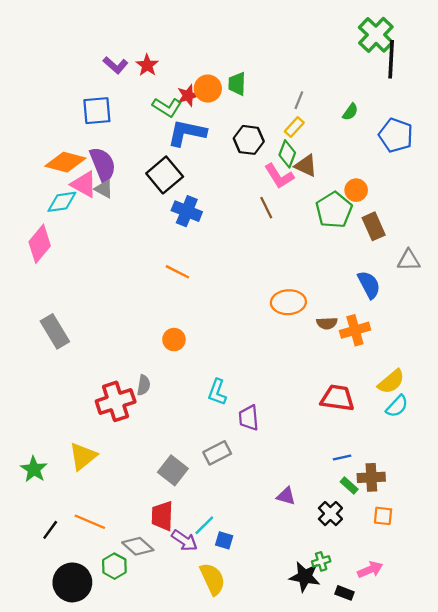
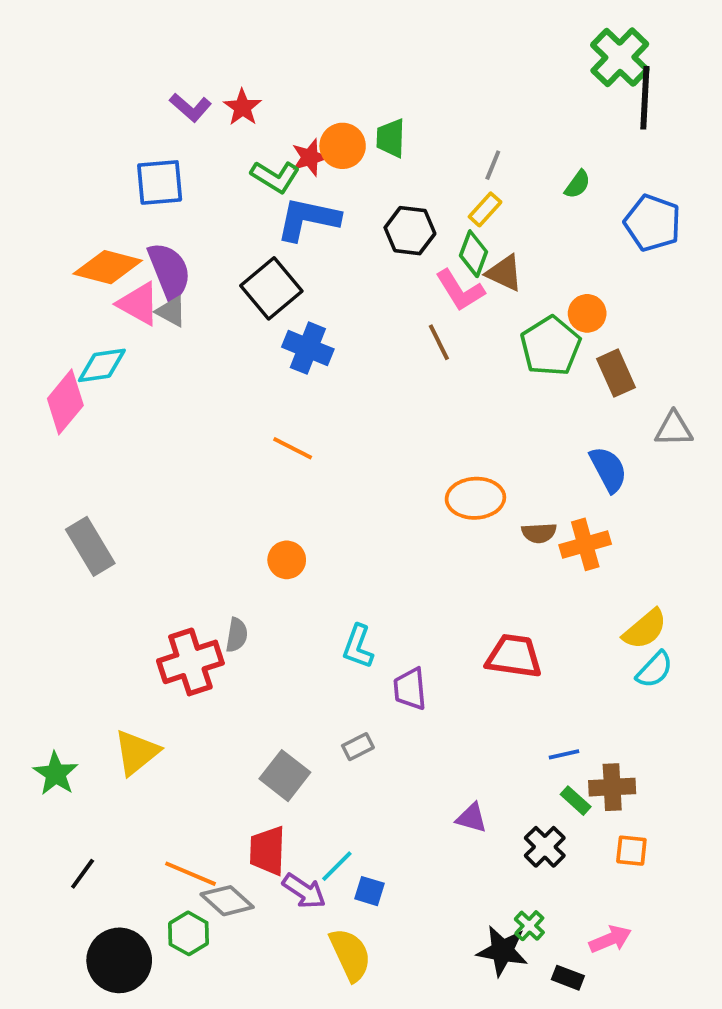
cyan diamond: (62, 202) -> (102, 365), moved
red trapezoid: (337, 398) -> (514, 656), moved
gray rectangle: (217, 453) -> (358, 747), size x0.7
orange line: (90, 522) -> (190, 874), moved
green cross: (321, 561) -> (529, 926), turned -30

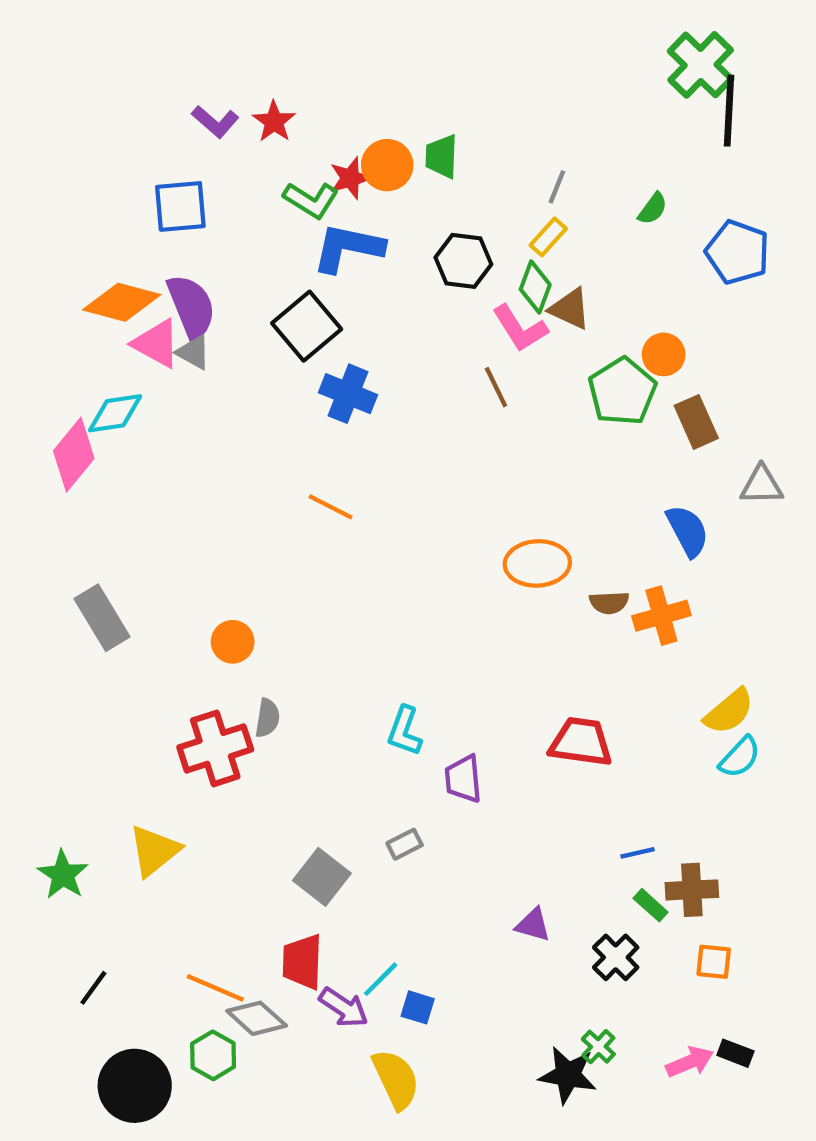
orange circle: (287, 560) -> (233, 642), moved
black rectangle: (568, 978) -> (735, 1053), moved

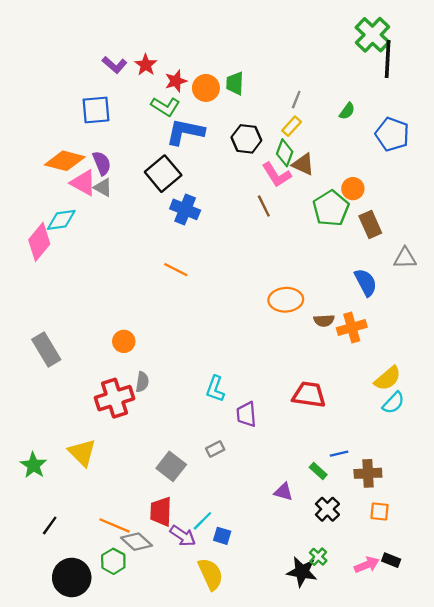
red star: (350, 178) -> (176, 81), moved
purple semicircle: (191, 307) -> (102, 163), size x0.7
gray rectangle: (102, 618) -> (46, 350), moved
yellow triangle: (154, 851) -> (82, 453), turned -36
green rectangle: (651, 905) -> (318, 471), moved

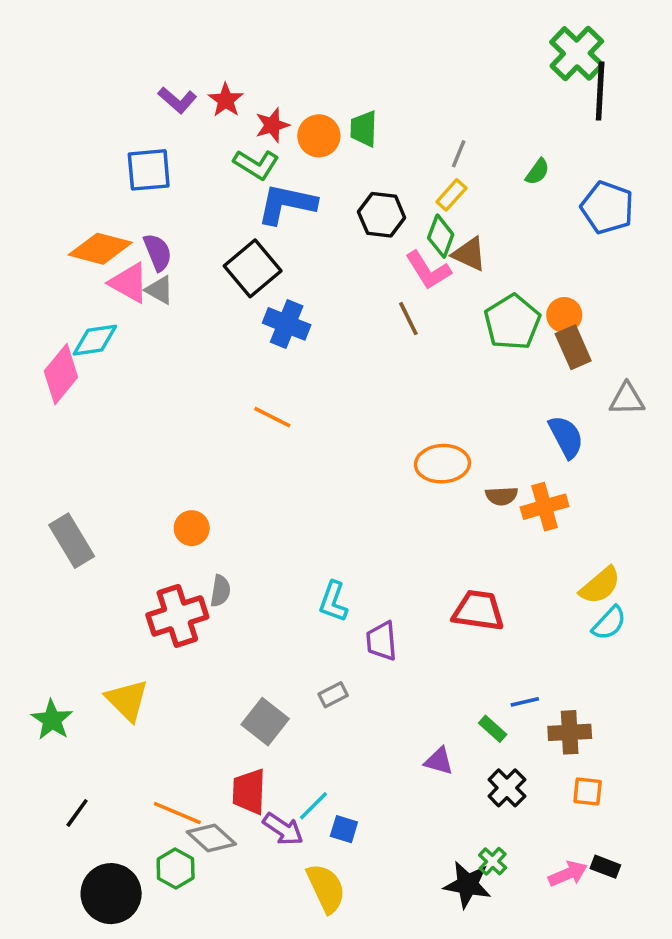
orange circle: (353, 189) -> (564, 315), moved

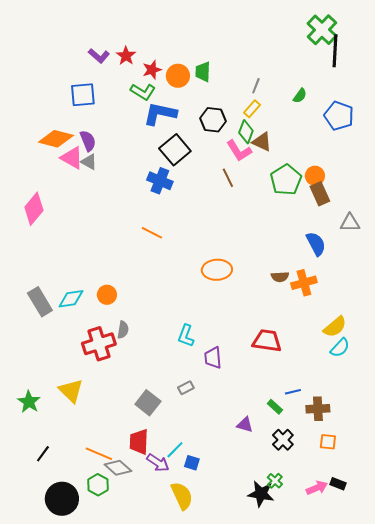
black square: (253, 268) -> (175, 150), moved
cyan diamond: (95, 340) -> (71, 299), moved
orange ellipse: (442, 464) -> (217, 270), moved

